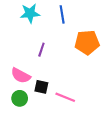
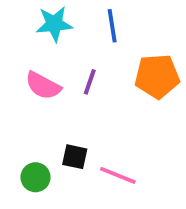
purple line: (41, 50) -> (90, 82), moved
pink semicircle: (21, 76) -> (43, 86), moved

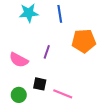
purple line: (90, 82) -> (47, 52), moved
pink semicircle: (43, 86) -> (19, 60), moved

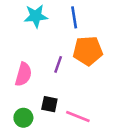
orange pentagon: (84, 41) -> (88, 51), moved
pink semicircle: (19, 60) -> (23, 74), turned -102

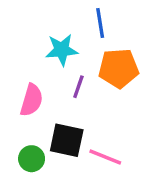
cyan star: (36, 16) -> (62, 50), moved
black square: (49, 104) -> (67, 140), size x1.5

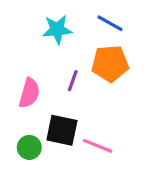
blue line: (100, 23) -> (110, 23), moved, turned -52
cyan star: (62, 50) -> (57, 29), moved

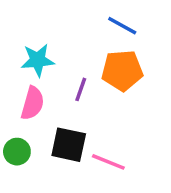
cyan star: (57, 29) -> (38, 60), moved
green circle: (29, 147) -> (17, 152), moved

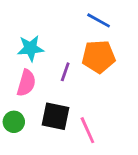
pink line: (108, 162) -> (87, 130), turned 44

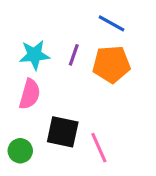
purple line: (65, 72) -> (74, 55), moved
green circle: (14, 122) -> (20, 151), moved

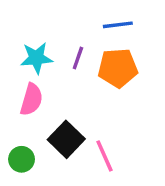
blue line: (111, 23) -> (118, 25), turned -36
black square: (63, 132) -> (66, 139), turned 32

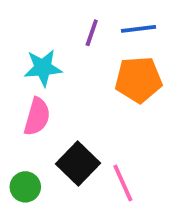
purple line: (78, 58) -> (92, 33), moved

